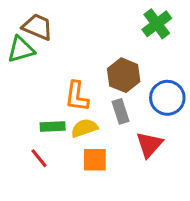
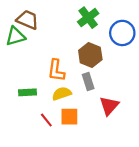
green cross: (157, 24) -> (88, 18), moved
blue circle: (167, 98) -> (122, 33), moved
green rectangle: (53, 126) -> (28, 92), moved
red line: (39, 158) -> (46, 120), moved

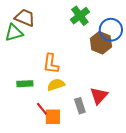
brown hexagon: (90, 55) -> (101, 43), moved
gray rectangle: (88, 81) -> (80, 106), moved
orange square: (69, 117) -> (53, 117), moved

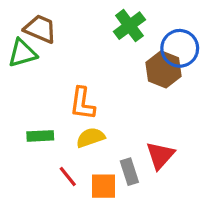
orange square: (53, 117) -> (103, 186), moved

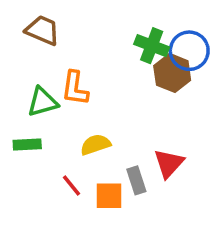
green cross: (129, 26) -> (152, 46), moved, turned -32
green triangle: (22, 53) -> (43, 102), moved
orange L-shape: (82, 103) -> (75, 88), moved
green rectangle: (40, 136) -> (27, 145), moved

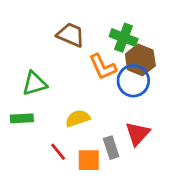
brown trapezoid: (43, 30) -> (71, 35), moved
blue circle: (189, 51) -> (133, 81), moved
orange L-shape: (75, 88) -> (103, 67), moved, turned -32

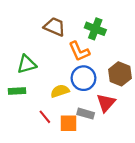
brown hexagon: (140, 60) -> (120, 74), moved
blue circle: (133, 81) -> (83, 78), moved
gray rectangle: (111, 148) -> (86, 114), turned -56

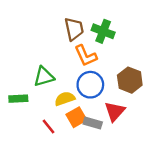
brown trapezoid: (55, 27) -> (74, 29), moved, turned 55
green triangle: (27, 64) -> (44, 77), moved
orange square: (68, 123) -> (76, 117), moved, turned -30

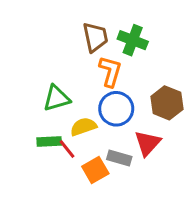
orange L-shape: (86, 56) -> (110, 71), turned -140
green rectangle: (18, 99) -> (49, 142), moved
orange square: (76, 117) -> (95, 170), moved
red line: (48, 127) -> (67, 149), moved

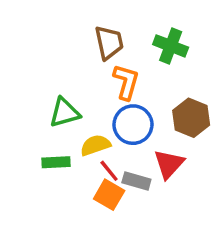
green cross: (133, 40) -> (171, 46), moved
red line: (67, 149) -> (109, 171), moved
orange square: (95, 170) -> (109, 195), turned -30

